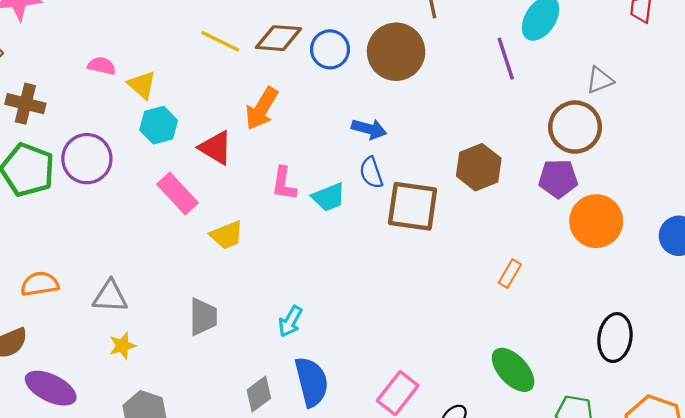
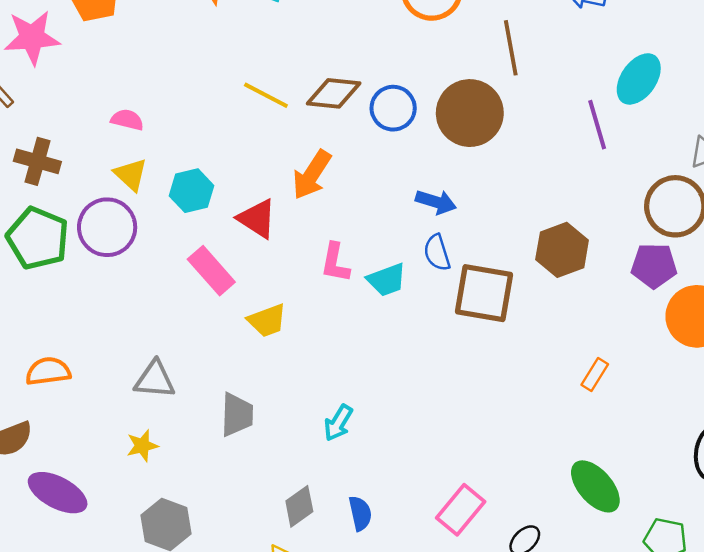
yellow triangle: (142, 85) -> (131, 175), moved
gray triangle: (110, 296) -> (155, 380), moved
blue semicircle: (312, 382) -> (360, 513), moved, size x0.6

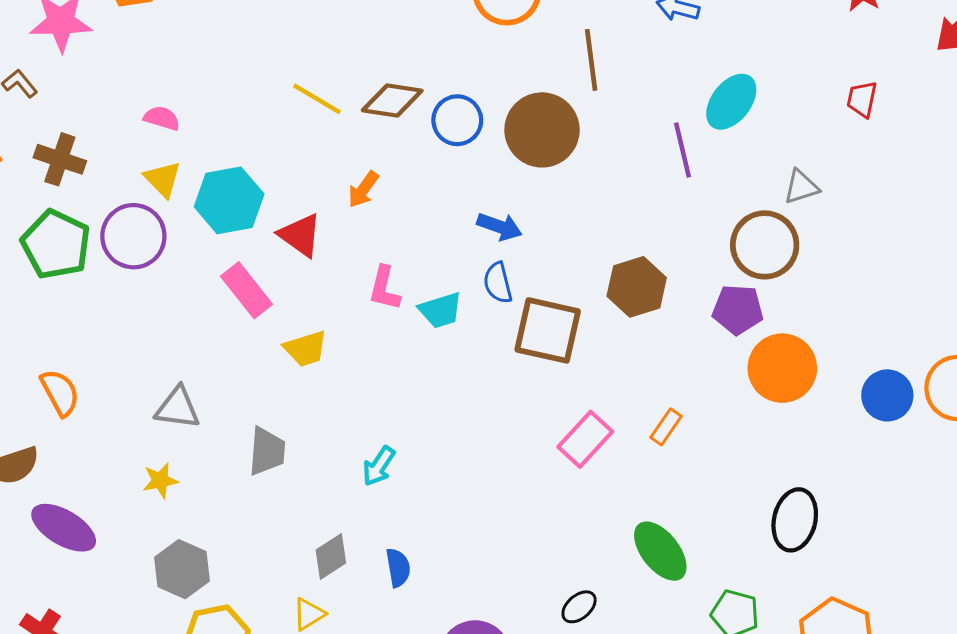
orange arrow: (312, 175) -> (363, 189), size x0.7
cyan hexagon: (191, 191) -> (229, 200), size x1.4
orange semicircle: (48, 371) -> (60, 393), turned 66
pink rectangle: (461, 510) -> (585, 439), moved

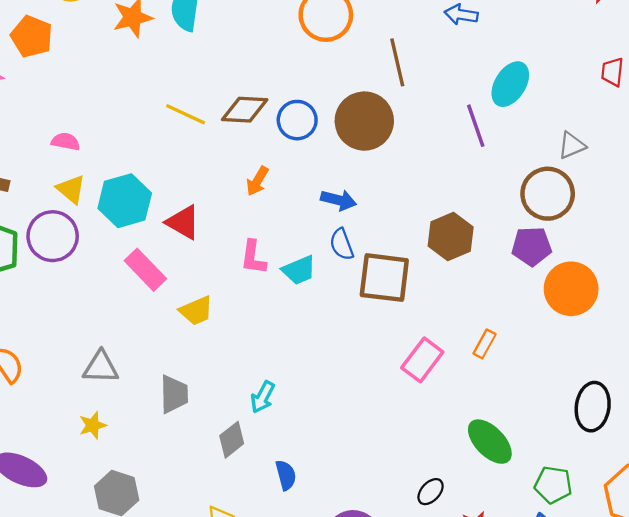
orange arrow: (363, 189) -> (257, 181), moved
gray diamond: (331, 556) -> (232, 440), moved

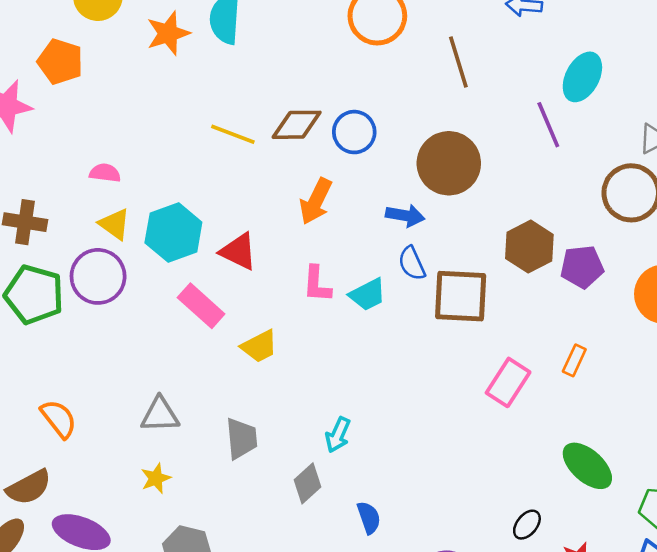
brown circle: (364, 121) -> (449, 163), moved
orange arrow: (257, 181) -> (316, 201), size x1.4
purple pentagon: (532, 246) -> (582, 267), moved

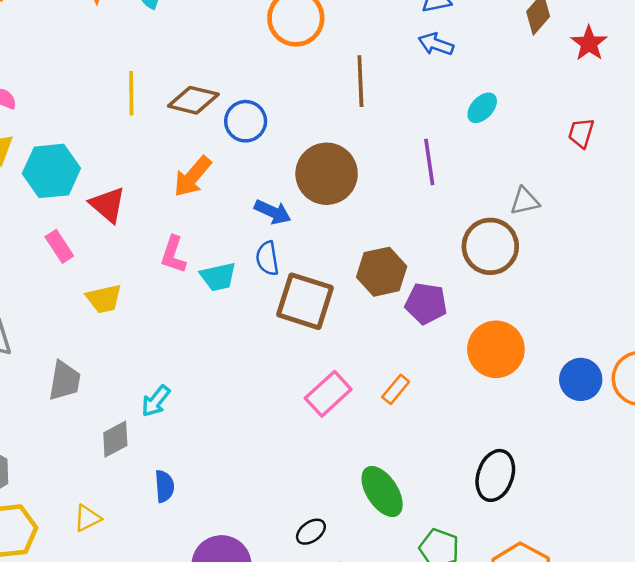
cyan ellipse: (582, 77) -> (482, 108), moved, size x0.7
yellow line: (233, 134) -> (131, 93), turned 54
pink rectangle: (201, 306) -> (59, 246), size x0.7

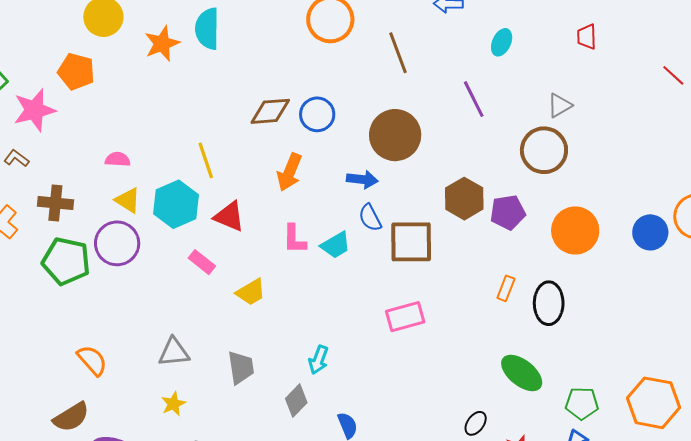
yellow line: (131, 93) -> (206, 160), moved
pink rectangle: (328, 394) -> (405, 317), moved, turned 45
black ellipse: (495, 475) -> (549, 303), moved

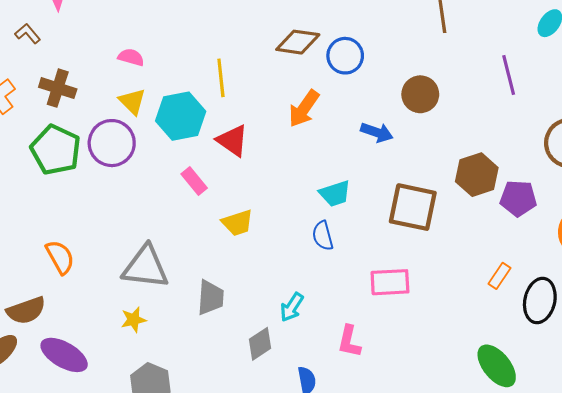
brown circle: (395, 135) -> (420, 94), size x0.7
blue semicircle: (370, 218) -> (323, 236), moved
pink L-shape: (294, 239) -> (349, 341), moved
gray triangle: (174, 352) -> (145, 267), size x1.4

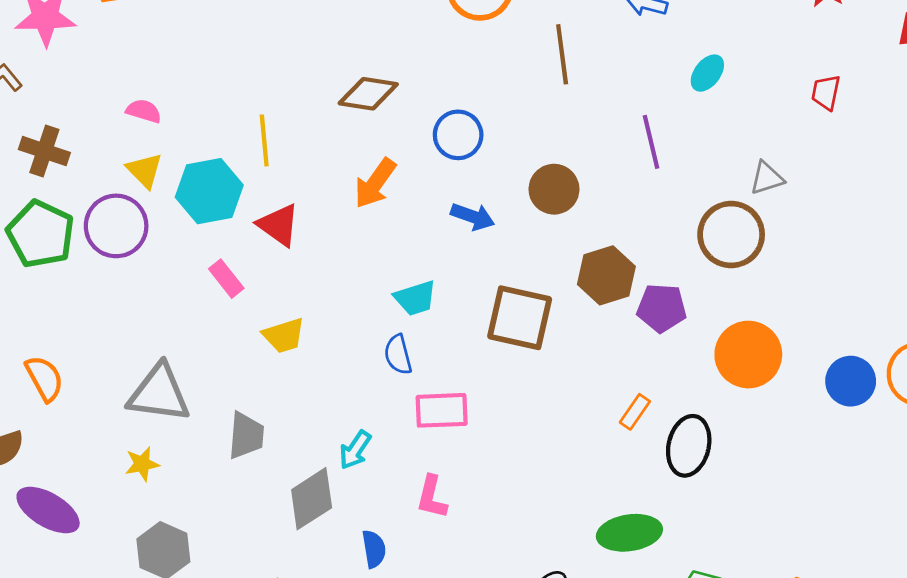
blue circle: (345, 56) -> (458, 135), moved
brown circle: (420, 94) -> (554, 189), moved
pink rectangle: (390, 282) -> (442, 410), moved
gray diamond: (260, 344) -> (312, 499), size x1.4
green ellipse: (497, 366) -> (629, 533), turned -60

